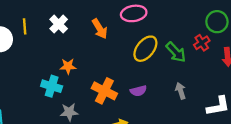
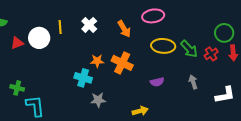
green circle: (217, 22) -> (224, 33), moved
red cross: (202, 43) -> (211, 54), moved
yellow ellipse: (145, 49) -> (163, 46), turned 55
orange cross: (104, 91) -> (122, 63), moved

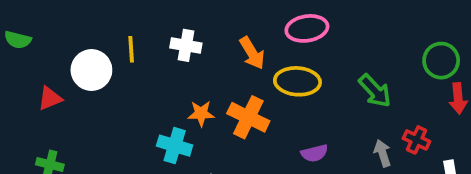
white cross: (89, 25) -> (186, 45), turned -35
red triangle: (17, 43) -> (50, 98), moved
yellow ellipse: (163, 46) -> (297, 81), moved
red cross: (211, 54) -> (417, 140), moved, turned -32

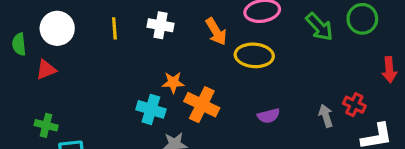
green semicircle: (18, 40) -> (19, 44), moved, turned 70
green circle: (441, 61) -> (362, 19), moved
white circle: (91, 70) -> (57, 28), moved
green arrow: (375, 91) -> (319, 27), moved
orange cross: (248, 117) -> (202, 105), moved

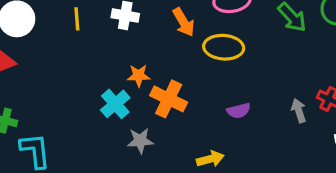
cyan cross: (151, 109) -> (115, 104), turned 32

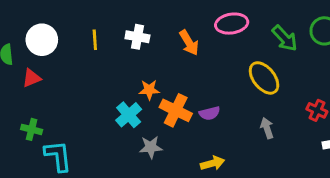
yellow ellipse: (224, 47) -> (264, 78), moved, turned 48
purple semicircle: (239, 111) -> (210, 113), moved
gray arrow: (299, 111) -> (267, 128), moved

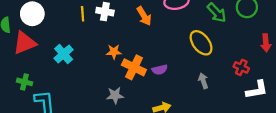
yellow line: (95, 40) -> (83, 14), moved
red triangle: (32, 78) -> (24, 43), size x1.6
cyan cross: (129, 115) -> (64, 54), moved

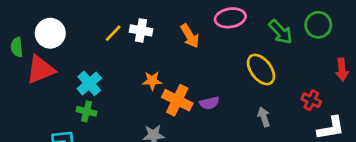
yellow line: (83, 14) -> (113, 33), turned 48
green cross: (24, 82) -> (87, 111), moved

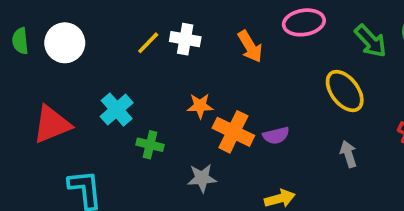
green semicircle: (17, 47) -> (20, 41), moved
red triangle: (40, 69) -> (52, 124), moved
green cross: (87, 111) -> (150, 145), moved

